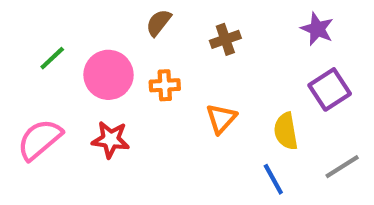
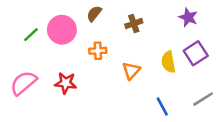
pink circle: (108, 75) -> (62, 30), moved
yellow semicircle: (286, 131) -> (168, 62), moved

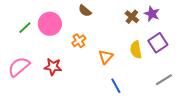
brown semicircle: (94, 14) -> (85, 11), moved, turned -88
brown cross: (134, 24) -> (132, 17), moved, turned -32
orange cross: (98, 51) -> (79, 41), turned -32
blue line: (162, 106) -> (116, 86), moved

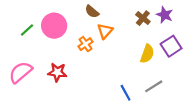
yellow semicircle: (136, 50) -> (147, 54), turned -150
orange triangle: (106, 57) -> (105, 31), moved
gray line: (164, 80) -> (154, 86), moved

